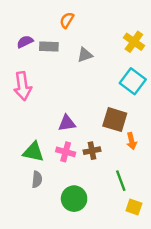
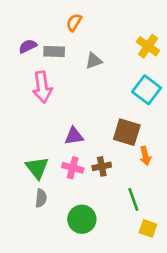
pink arrow: (23, 86) -> (42, 87), moved
green triangle: (33, 152) -> (37, 168), turned 40

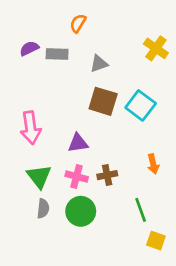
pink arrow: (42, 87) -> (31, 128), moved
cyan square: (147, 90) -> (141, 105), moved
brown square: (127, 132) -> (103, 101), moved
green circle: (82, 219) -> (81, 211), moved

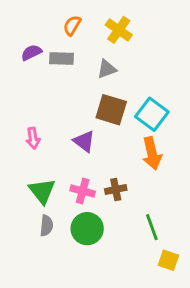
orange semicircle: (78, 23) -> (72, 25), moved
yellow cross: (156, 48) -> (119, 30), moved
pink arrow: (31, 128) -> (33, 138), size x0.6
purple triangle: (78, 143) -> (84, 141), moved, turned 45
orange arrow: (153, 164) -> (152, 153), moved, size x1.5

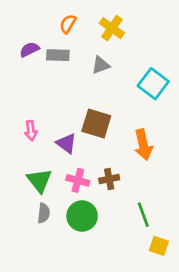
brown square: (111, 110) -> (96, 124), moved
cyan square: (152, 114) -> (153, 84), moved
purple triangle: (84, 141) -> (66, 143), moved

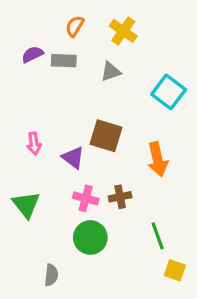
green triangle: (39, 180) -> (26, 205), moved
gray semicircle: (44, 213) -> (51, 275), moved

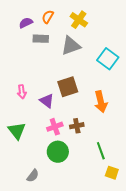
purple semicircle: (32, 54) -> (26, 23), moved
gray triangle: (111, 72) -> (71, 46), size x1.5
brown square: (106, 136) -> (68, 87), turned -35
pink cross: (86, 198) -> (55, 127), turned -35
gray semicircle: (51, 275) -> (33, 176), turned 32

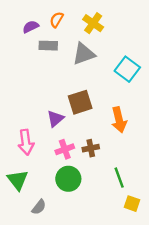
pink arrow: (22, 92) -> (26, 142), moved, size x1.5
purple triangle: (47, 101) -> (55, 119), turned 42
green triangle: (17, 131) -> (18, 180), moved

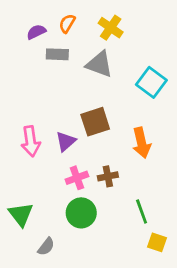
gray triangle: (84, 54) -> (99, 64), turned 40
pink arrow: (26, 142) -> (31, 141), moved

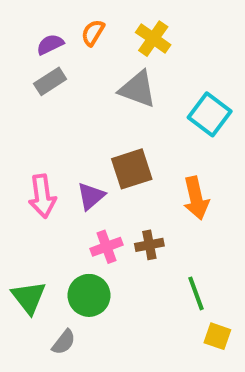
gray rectangle: (57, 54) -> (50, 81), moved, turned -35
green circle: (81, 213) -> (89, 295), moved

